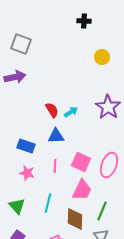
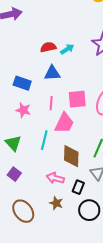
red semicircle: (52, 110) -> (48, 47), turned -70
pink square: (81, 162) -> (77, 99), turned -30
pink trapezoid: (82, 190) -> (64, 123), moved

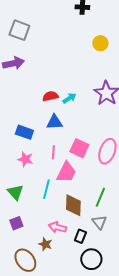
pink square: (77, 99) -> (79, 148), turned 30
purple square: (14, 174) -> (16, 223), turned 32
brown star: (56, 203) -> (45, 244), moved

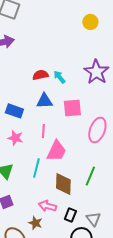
cyan arrow: (69, 98) -> (59, 77), turned -96
pink square: (79, 148) -> (72, 108), moved, turned -30
gray triangle: (99, 222) -> (93, 219), moved

